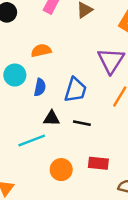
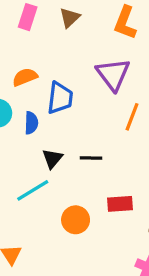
blue trapezoid: (75, 90) -> (60, 98), moved
black triangle: (52, 118) -> (52, 159), turned -42

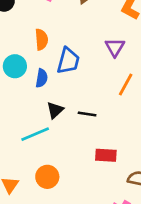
purple triangle: (113, 74) -> (115, 47), size x0.7
orange semicircle: (25, 77) -> (41, 39), turned 100
orange circle: (76, 220) -> (47, 177), moved

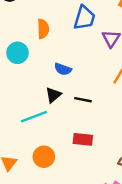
blue trapezoid: (68, 61) -> (84, 18), moved
blue semicircle: (42, 78) -> (63, 69), moved, turned 98
red rectangle: (106, 155) -> (83, 139), moved

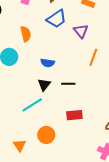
blue trapezoid: (84, 18) -> (57, 19), turned 50

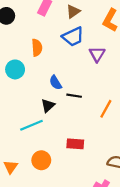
orange line: (93, 57) -> (106, 109), moved
blue semicircle: (48, 63) -> (56, 83), turned 40
black line: (68, 84) -> (74, 96), moved

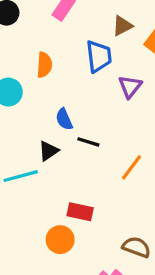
brown triangle: (73, 11) -> (122, 26), moved
blue trapezoid: (73, 37) -> (99, 56), turned -80
orange circle: (41, 160) -> (60, 240), moved

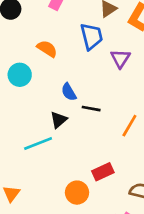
orange semicircle: (44, 65) -> (47, 49), turned -55
red rectangle: (80, 212) -> (103, 172), moved, turned -30

